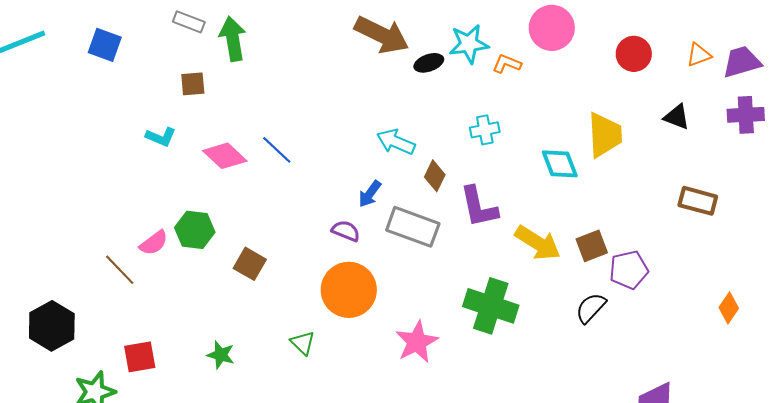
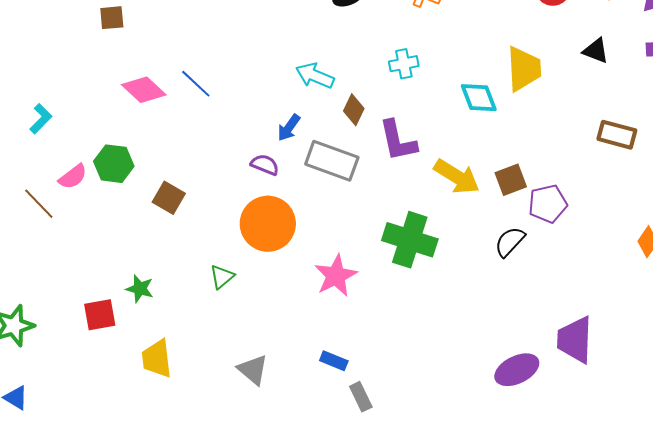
cyan L-shape: (161, 137) -> (41, 119), moved, turned -68
green triangle: (303, 343) -> (222, 277), turned 36
red square: (140, 357) -> (100, 315), moved

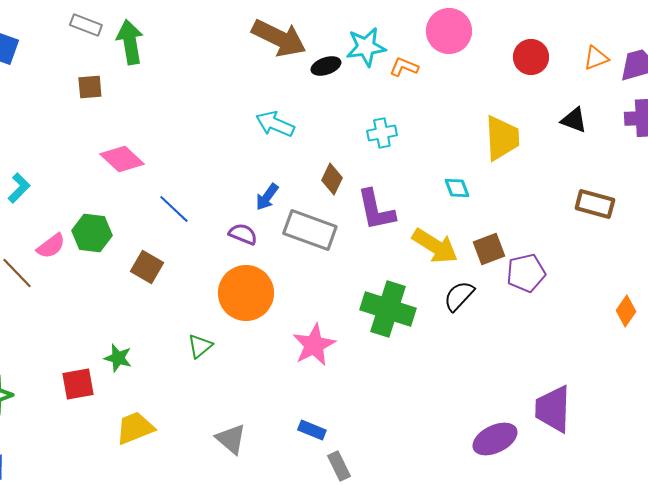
cyan arrow: (315, 76) -> (275, 124), moved
blue line: (196, 84) -> (174, 209), moved
cyan diamond: (479, 98) -> (457, 188), moved, size x0.7
black semicircle: (510, 242) -> (459, 296), moved
yellow trapezoid: (157, 359) -> (135, 428), turned 75

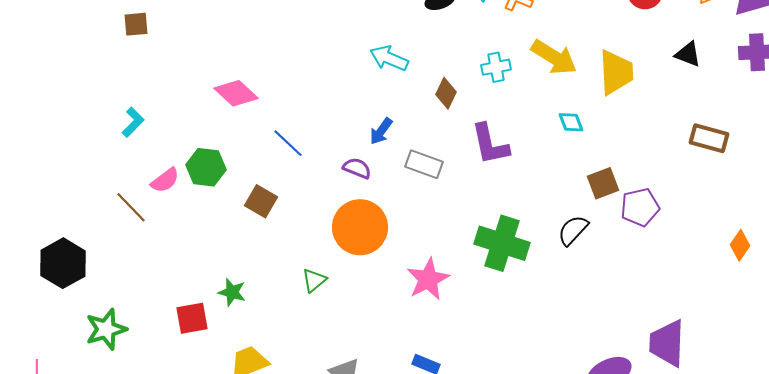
brown square: (90, 87) -> (136, 24), moved
brown diamond: (332, 179) -> (446, 93), moved
gray rectangle: (310, 230) -> (424, 164), size x0.7
yellow arrow: (435, 246) -> (554, 57), moved

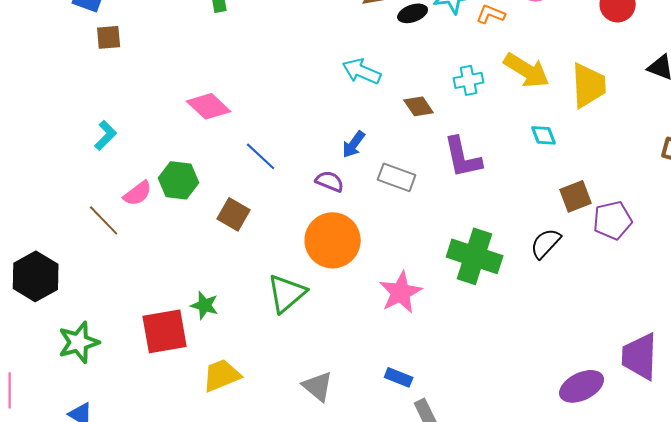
brown diamond: (446, 93) -> (419, 106), turned -60
green triangle: (314, 280) -> (287, 293), size x1.6
red square: (192, 318) -> (165, 331), size x1.4

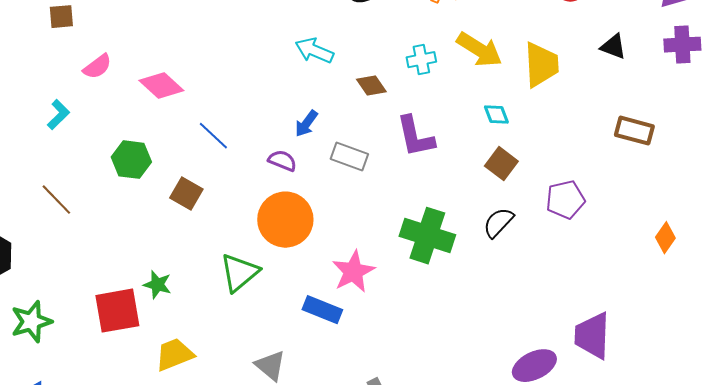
pink semicircle: (138, 193) -> (97, 67), moved
brown square: (576, 196) -> (501, 164), moved, turned -32
blue rectangle: (399, 377) -> (322, 310), moved, size x1.4

